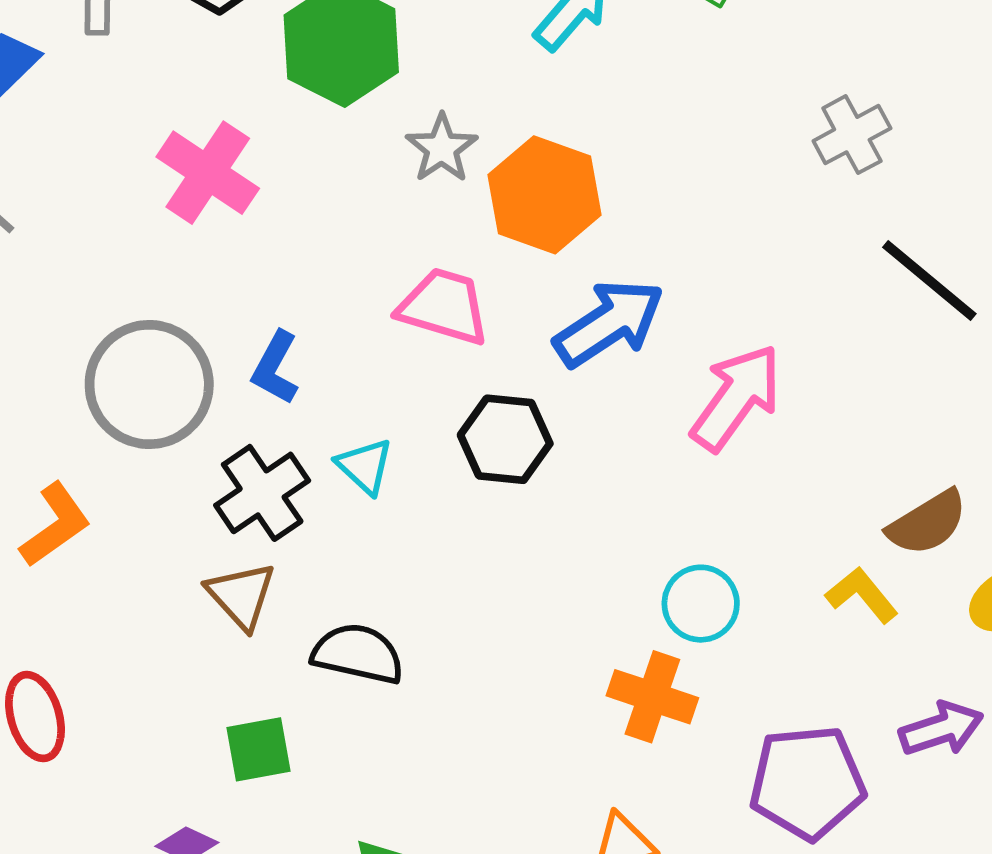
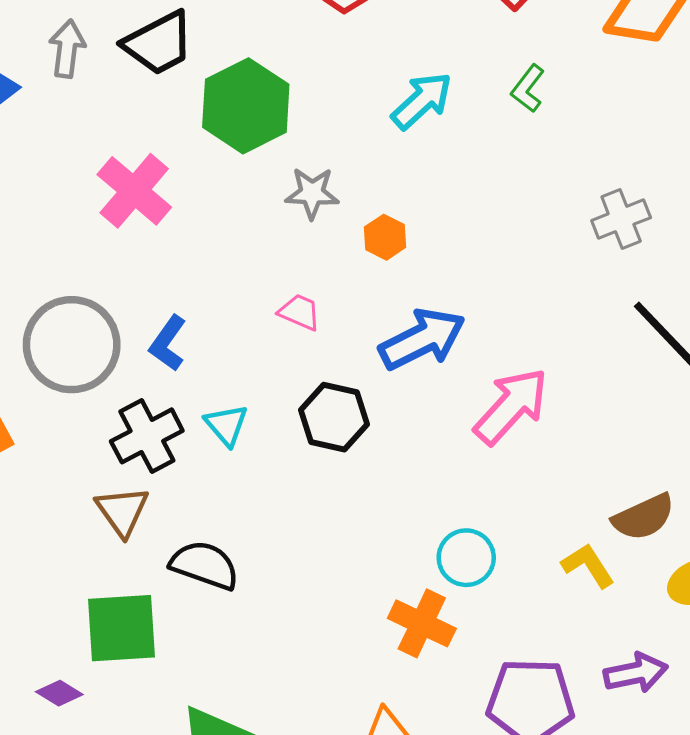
gray star: (442, 148) -> (312, 193), turned 30
orange hexagon: (544, 195) -> (385, 237), size x0.5
pink trapezoid: (444, 307) -> (300, 312), size x0.6
green square: (259, 749) -> (122, 628), size x1.5

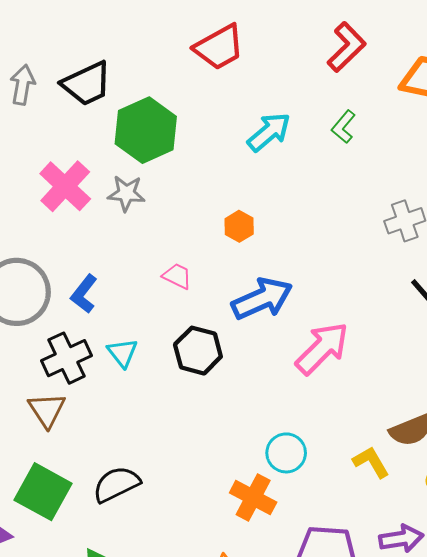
gray star: (312, 193) -> (126, 193), moved
black semicircle: (205, 565) -> (116, 484), moved, turned -48
green square: (122, 628) -> (43, 492), turned 30

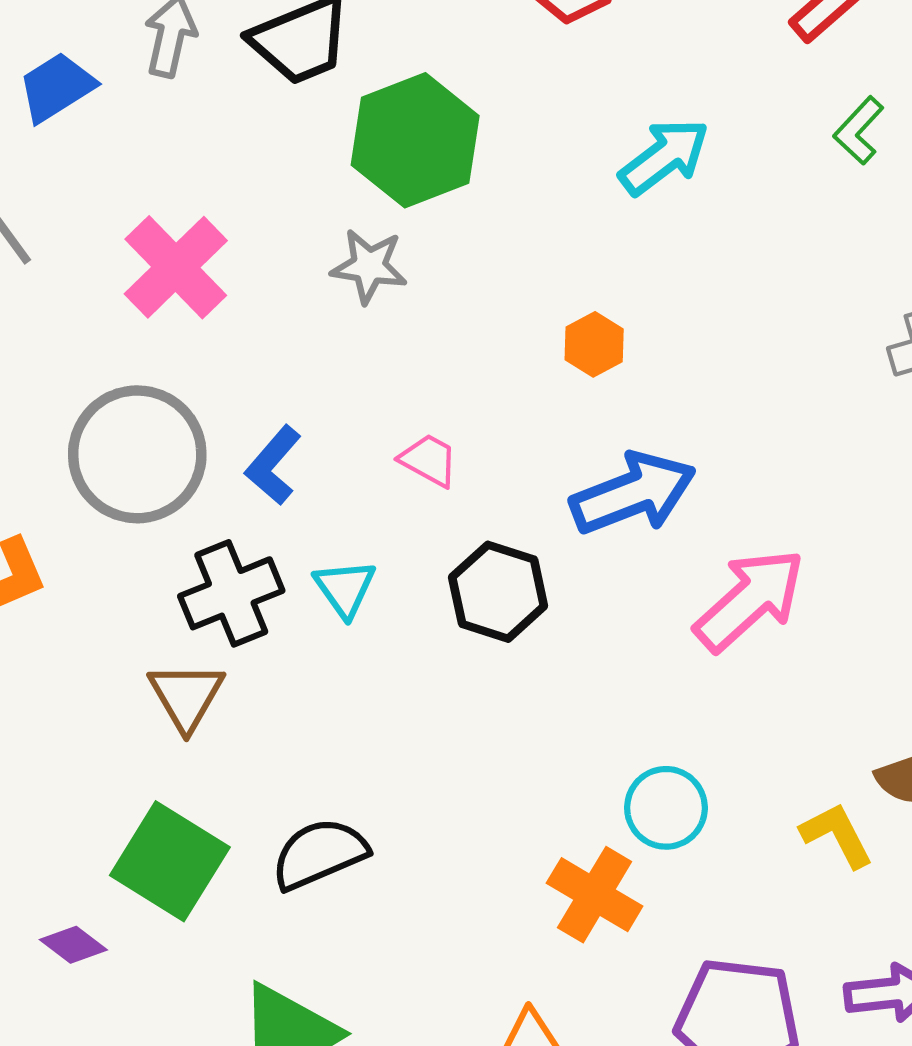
green L-shape: (344, 127) -> (859, 131), moved
pink cross: (65, 186) -> (176, 267), moved
pink trapezoid: (177, 276) -> (429, 460), moved

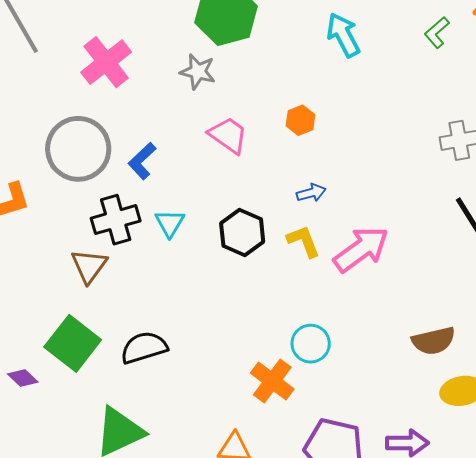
cyan arrow: (664, 157) -> (343, 35), turned -87
pink trapezoid: (429, 460) -> (228, 135), moved, size x1.4
blue arrow: (633, 493) -> (311, 193), size x0.5
yellow L-shape: (837, 835) -> (304, 241), moved

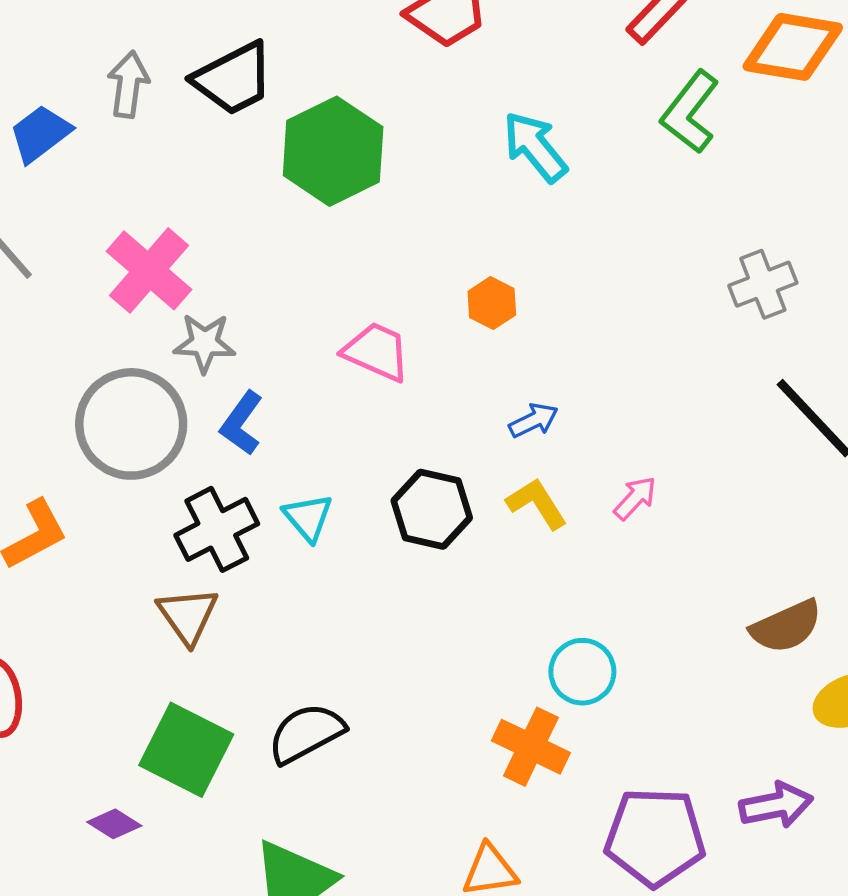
green L-shape: (437, 33) -> (690, 112), size x1.5
gray star: (198, 72) -> (205, 343), moved
pink arrow: (361, 249) -> (635, 498), size x0.5

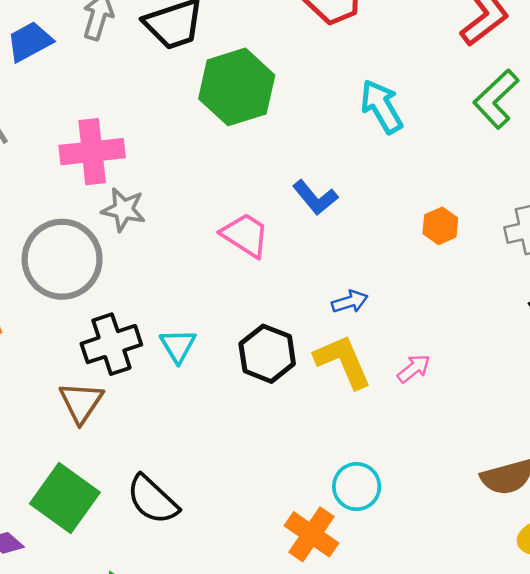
pink cross: (149, 270) -> (92, 152), turned 34
orange hexagon: (492, 303) -> (440, 226), moved
blue L-shape: (242, 423) -> (315, 198), moved, turned -84
yellow L-shape: (537, 504) -> (343, 361), size x1.4
black semicircle: (306, 733) -> (152, 500), turned -118

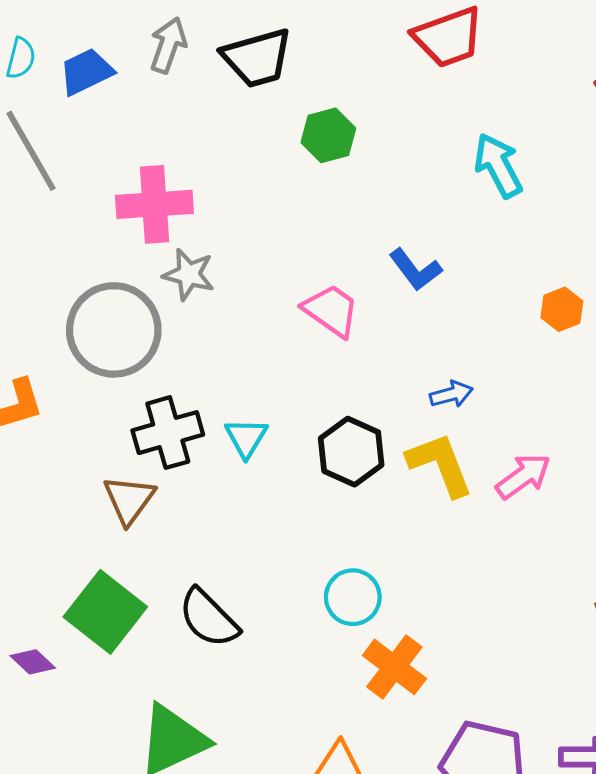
green hexagon: (237, 87) -> (328, 135), size x0.6
pink arrow: (414, 368) -> (523, 476), size x1.4
cyan circle: (357, 487) -> (353, 597), moved

